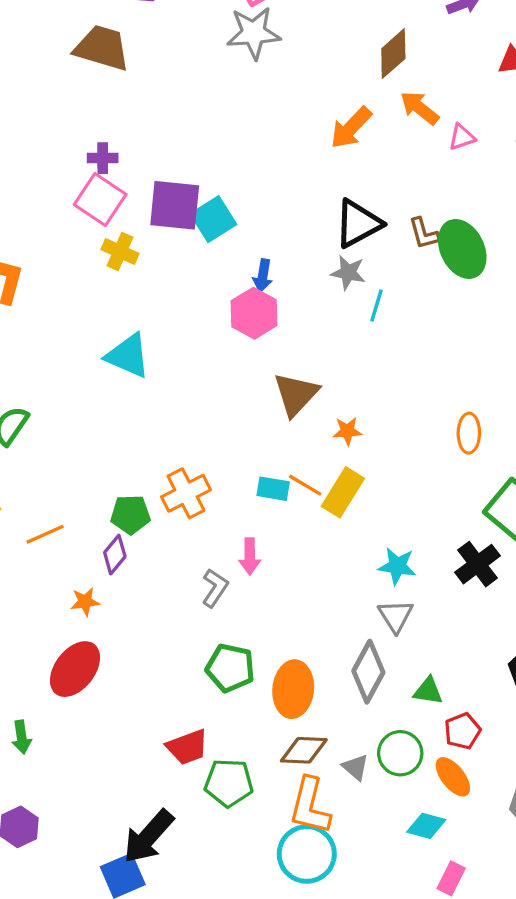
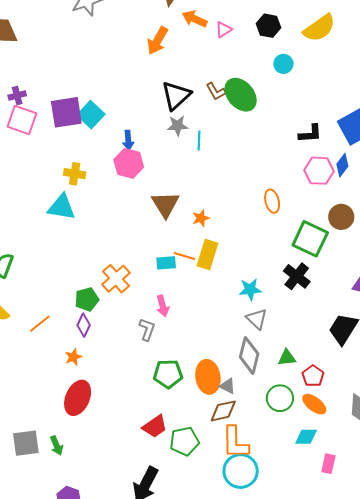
yellow cross: (120, 251) -> (75, 174), moved
gray triangle: (355, 767) -> (228, 386), moved

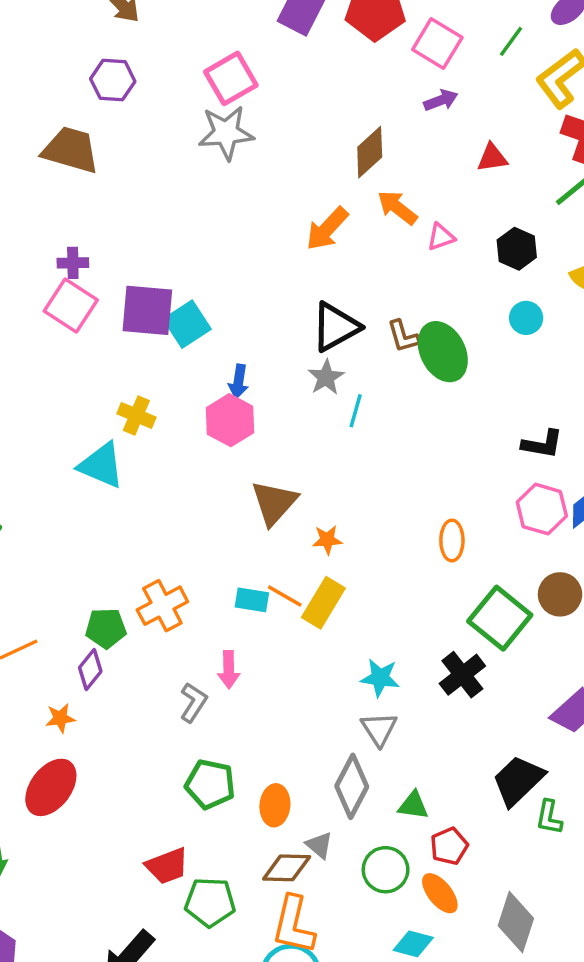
gray star: (178, 126) -> (326, 377), turned 30
orange ellipse: (208, 377) -> (275, 805), size x0.7
gray triangle: (228, 386) -> (319, 845), moved

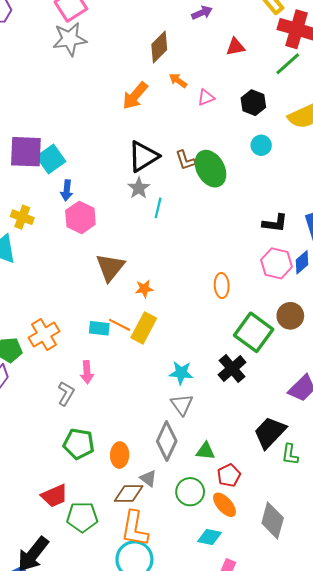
orange arrow: (397, 208) -> (178, 81), size x0.7
blue arrow: (238, 382) -> (67, 190), moved

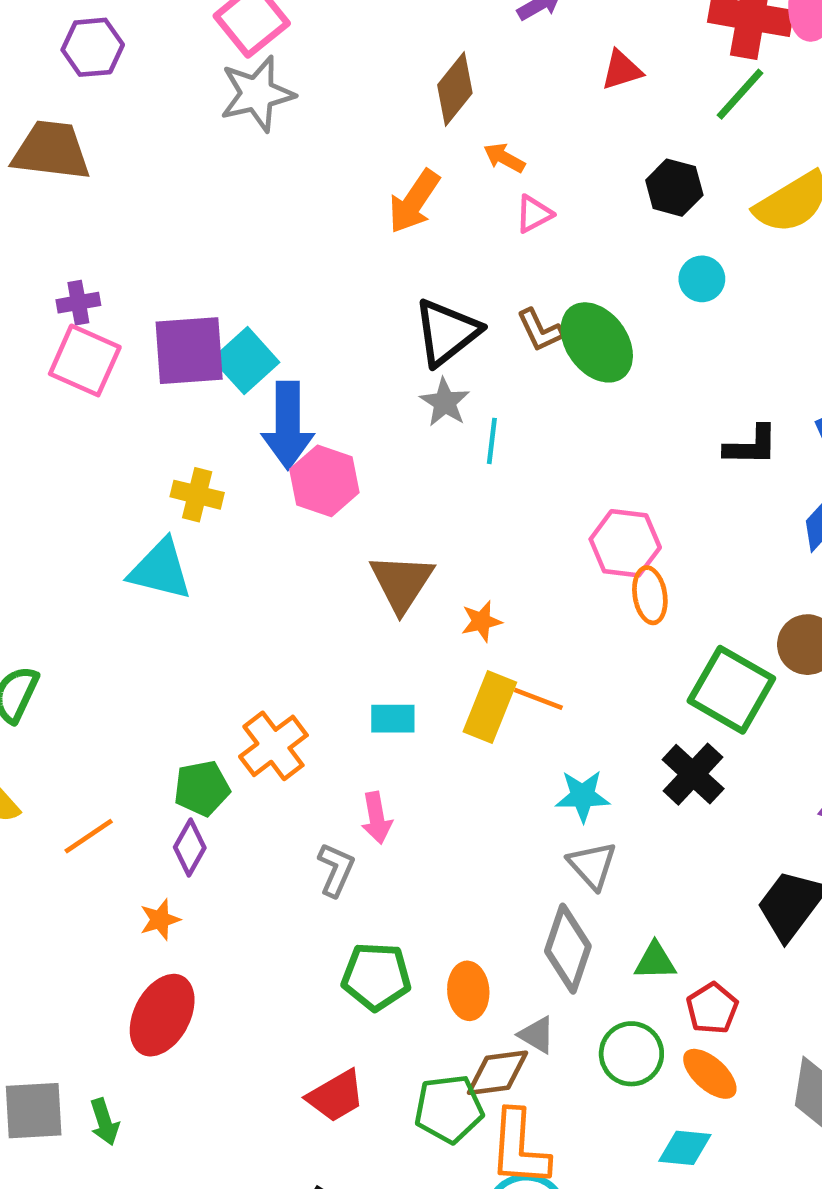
pink triangle: (206, 98) -> (534, 214), moved
blue arrow: (67, 190) -> (288, 425), size x1.8
pink hexagon: (277, 263) -> (625, 543), moved
orange line: (120, 325) -> (538, 699), moved
green pentagon: (82, 517) -> (449, 1109), moved

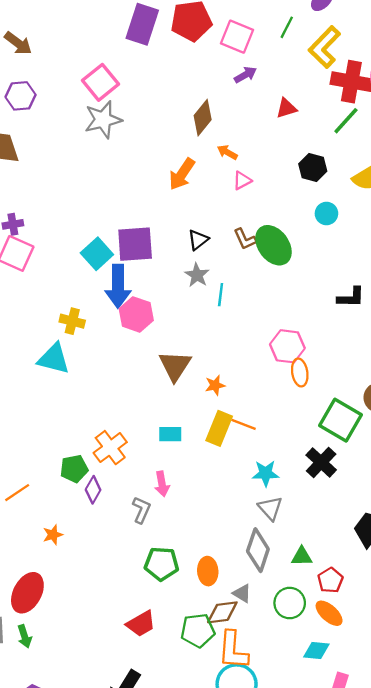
black triangle: (447, 332) -> (198, 240), size x0.6
purple square: (189, 351) -> (135, 244), moved
purple diamond: (190, 847) -> (93, 490), moved
red ellipse: (162, 1015) -> (27, 593), moved

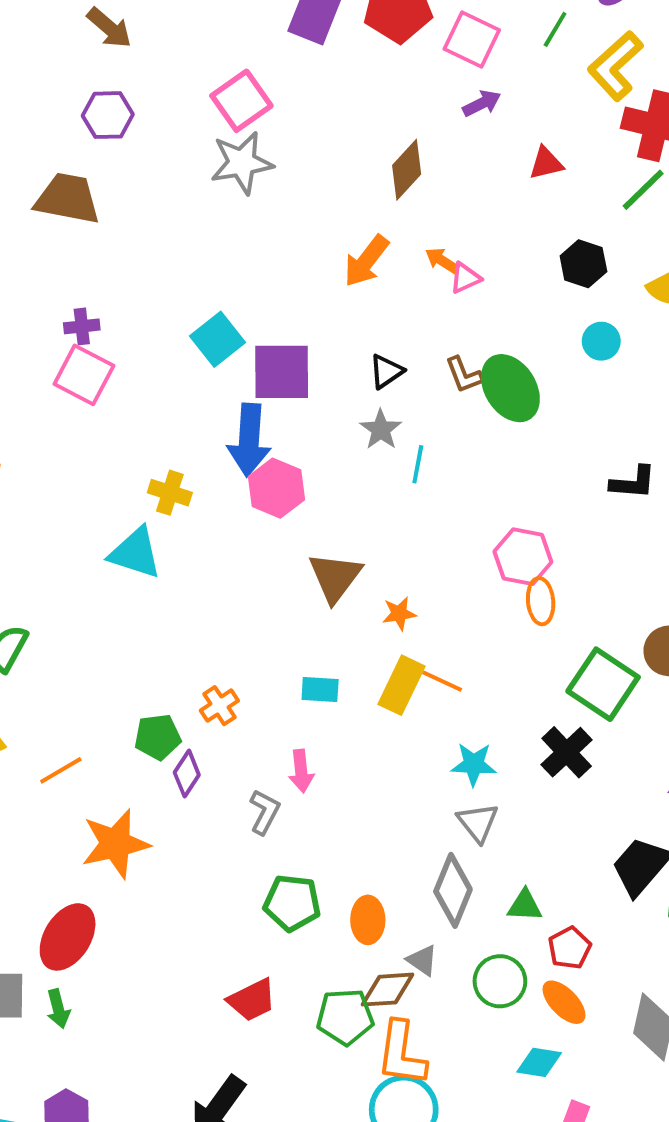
orange arrow: (227, 152) -> (442, 261), moved
cyan square: (97, 254) -> (218, 339), moved
orange cross: (110, 448) -> (219, 706), size x0.7
orange star: (53, 535) -> (115, 844), size x2.0

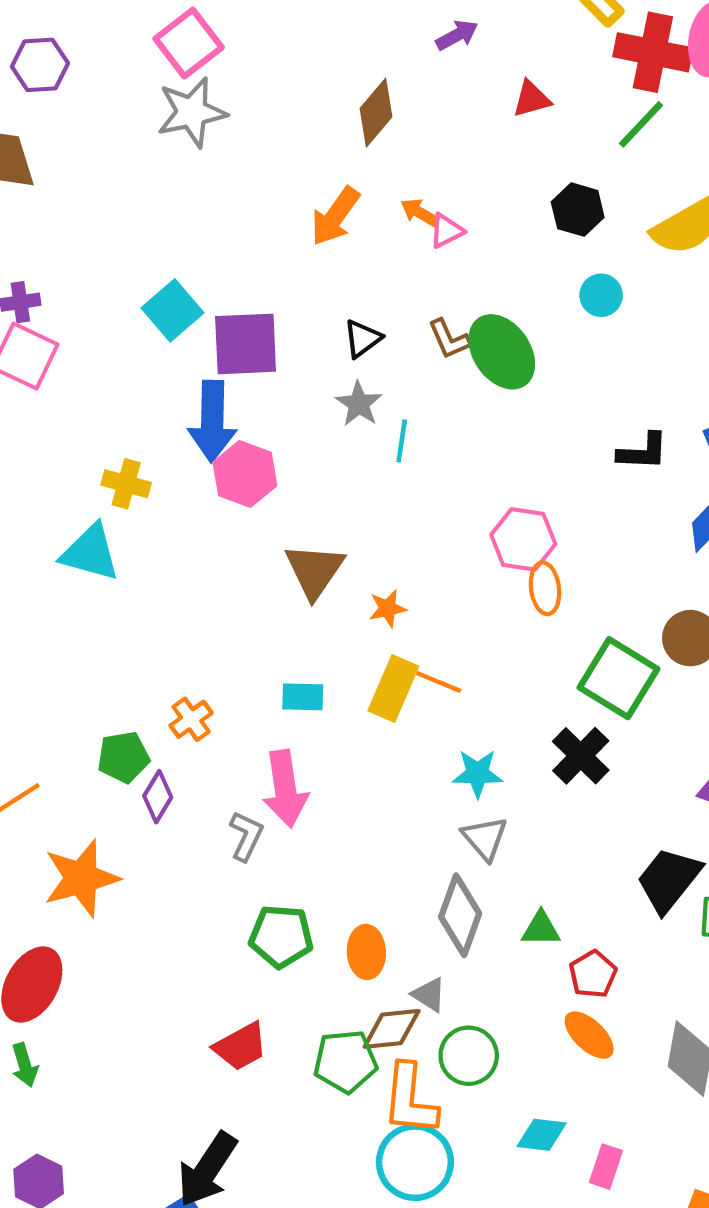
pink arrow: (301, 771) -> (285, 789), size x1.6
green circle: (500, 981) -> (469, 1056), moved
cyan diamond: (539, 1062) -> (542, 1135), moved

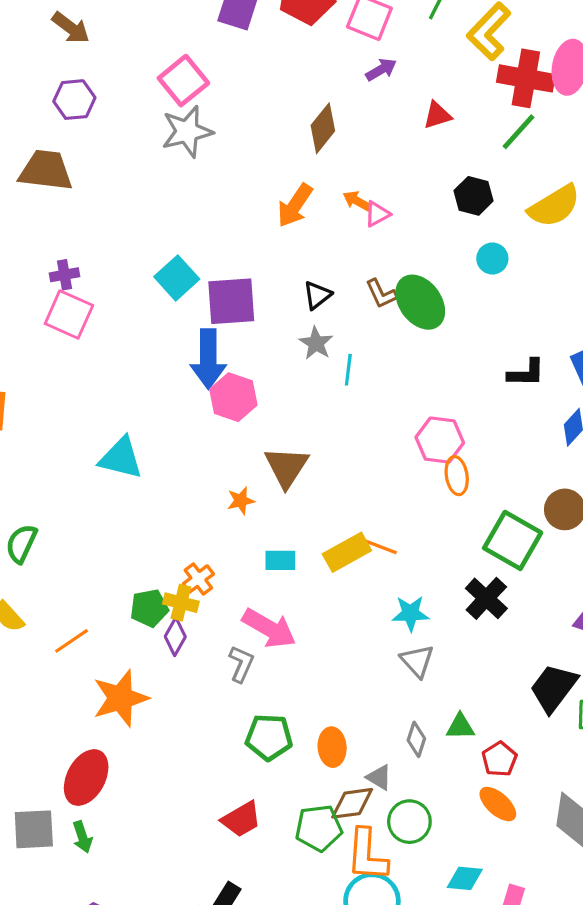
yellow cross: (126, 484) -> (181, 603), moved
orange star: (388, 608) -> (241, 501), moved
yellow rectangle: (393, 688) -> (347, 552), turned 39
pink arrow: (285, 789) -> (269, 628), turned -50
gray diamond: (460, 915) -> (416, 739), moved, size x0.6

